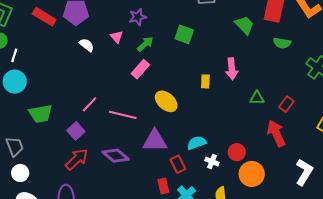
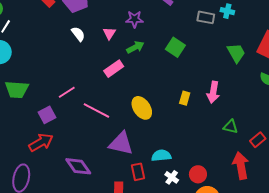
pink rectangle: (140, 69) -> (114, 69), moved
purple diamond: (116, 156) -> (78, 166), moved

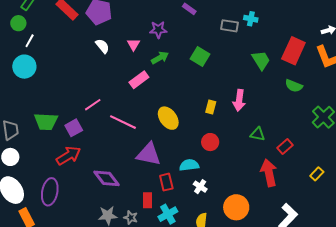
green trapezoid: (17, 89) -> (46, 122), moved
red circle: (198, 174) -> (210, 142), moved

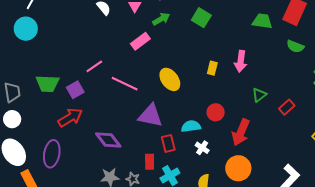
green trapezoid: (261, 60) -> (262, 21), turned -50
green triangle: (258, 134) -> (259, 95), turned -49
red circle: (210, 142) -> (216, 112), moved
red arrow: (269, 173) -> (241, 132), moved, turned -144

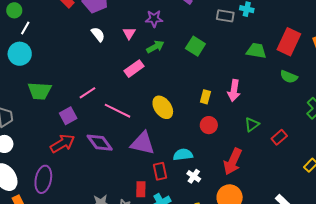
green trapezoid: (48, 84) -> (40, 91), moved
red circle: (216, 112) -> (209, 125), moved
purple diamond: (108, 140) -> (100, 143), moved

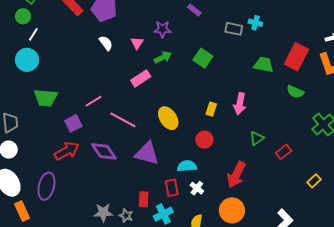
red circle: (209, 125) -> (204, 140), moved
red rectangle: (160, 171) -> (172, 188), moved

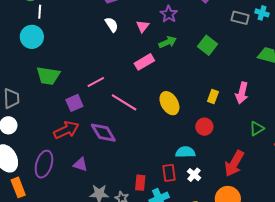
purple star: (162, 29) -> (169, 14), turned 30
white line: (33, 34) -> (40, 12), turned -32
purple triangle: (147, 153) -> (80, 165), moved, size x0.6

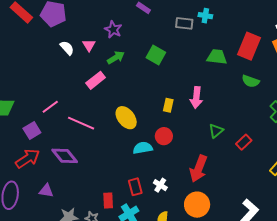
white semicircle: (112, 25) -> (67, 48), moved
cyan semicircle: (185, 152) -> (143, 148), moved

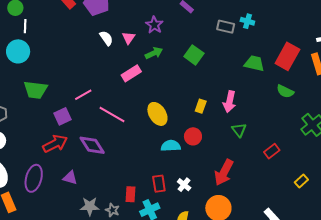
green triangle: (216, 131) -> (239, 130), moved, turned -35

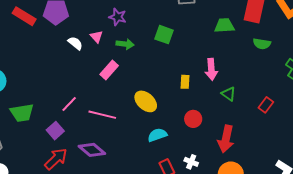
green arrow: (154, 53) -> (125, 44), turned 48
red circle: (193, 136) -> (193, 119), moved
cyan semicircle: (171, 146) -> (157, 135), moved

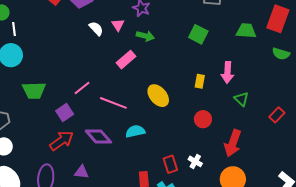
green square: (164, 35) -> (198, 34), moved
cyan semicircle: (157, 135) -> (135, 131), moved

